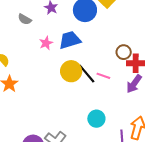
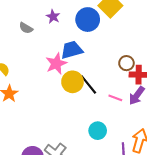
pink star: (46, 43) -> (56, 64), moved, size x1.5
pink line: (103, 76) -> (115, 98), moved

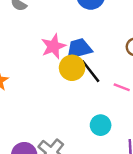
blue trapezoid: (72, 50) -> (79, 49), moved

